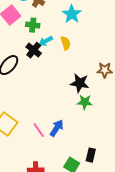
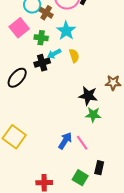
cyan star: (72, 14) -> (66, 31), moved
black cross: (34, 50) -> (42, 63), turned 35
pink line: (39, 130) -> (82, 143), moved

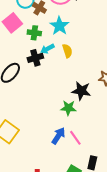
green star: (93, 115) -> (68, 108), moved

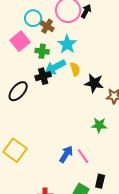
cyan arrow: (47, 49) -> (55, 67), size x1.5
black star: (81, 91) -> (94, 83), moved
green star: (68, 108) -> (99, 125), moved

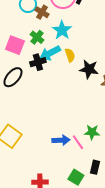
pink square: (20, 41) -> (15, 45), moved, turned -30
green cross: (42, 51) -> (37, 37), turned 32
green star: (99, 125) -> (92, 132), moved
blue arrow: (66, 154) -> (61, 140), turned 54

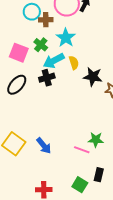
brown cross: (42, 12) -> (46, 20), turned -32
black cross: (38, 62) -> (47, 78), moved
blue arrow: (61, 140) -> (44, 146), moved, turned 54
pink line: (78, 142) -> (82, 150), turned -35

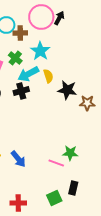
green square: (80, 185) -> (54, 198), turned 35

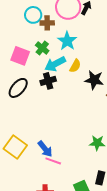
yellow semicircle: (48, 76) -> (75, 66), turned 48
pink line: (56, 163) -> (53, 161), moved

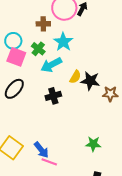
cyan circle: (33, 15) -> (13, 41), moved
yellow semicircle: (75, 66) -> (75, 77), moved
black cross: (48, 81) -> (53, 96), moved

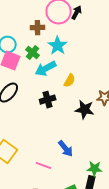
black star: (90, 81) -> (85, 110), moved
green star: (93, 144) -> (95, 169), moved
blue arrow: (41, 150) -> (66, 149), moved

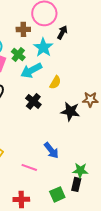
black arrow: (77, 13) -> (62, 32), moved
black cross: (48, 100) -> (33, 101), turned -35

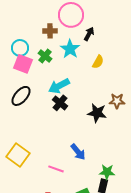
cyan arrow: (31, 70) -> (59, 86), moved
yellow semicircle: (55, 82) -> (98, 62), moved

